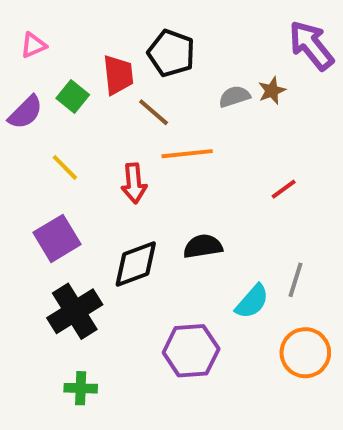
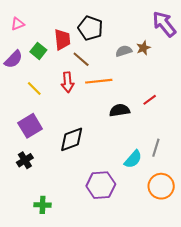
red arrow: (134, 183) -> (68, 82), moved
black semicircle: (203, 246) -> (120, 110), moved
black cross: (75, 311) -> (25, 160), moved, size x0.6

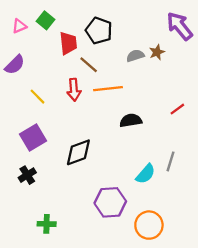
green square: (38, 51) -> (45, 20), moved
red line: (150, 100) -> (177, 109), moved
orange circle: (161, 186) -> (149, 225), moved

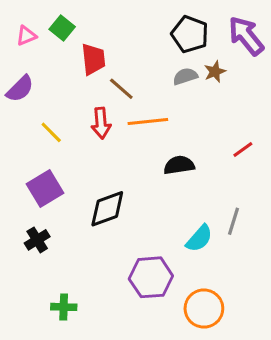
black pentagon: (99, 31) -> (190, 34), moved

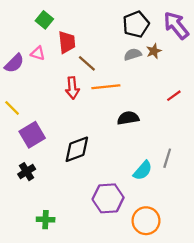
black pentagon: (190, 34) -> (136, 24), turned 30
pink triangle: (26, 36) -> (38, 53), moved, turned 40
yellow line: (51, 132) -> (12, 108), moved
red line: (243, 150) -> (174, 96), moved

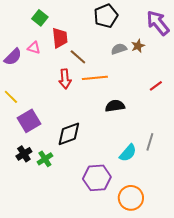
black pentagon: (136, 24) -> (106, 16), moved
green cross: (46, 220) -> (45, 159), moved, turned -35

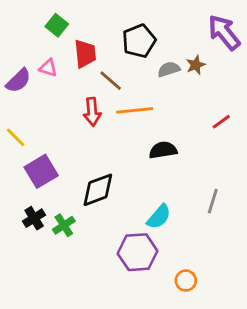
black pentagon: (106, 16) -> (139, 41), moved
cyan semicircle: (128, 153) -> (159, 217), moved
orange circle: (131, 198) -> (186, 281), size x0.6

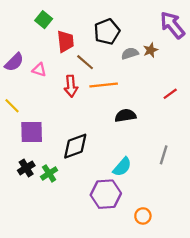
pink triangle: (48, 68) -> (39, 70), moved
purple square: (41, 171) -> (32, 132), turned 30

